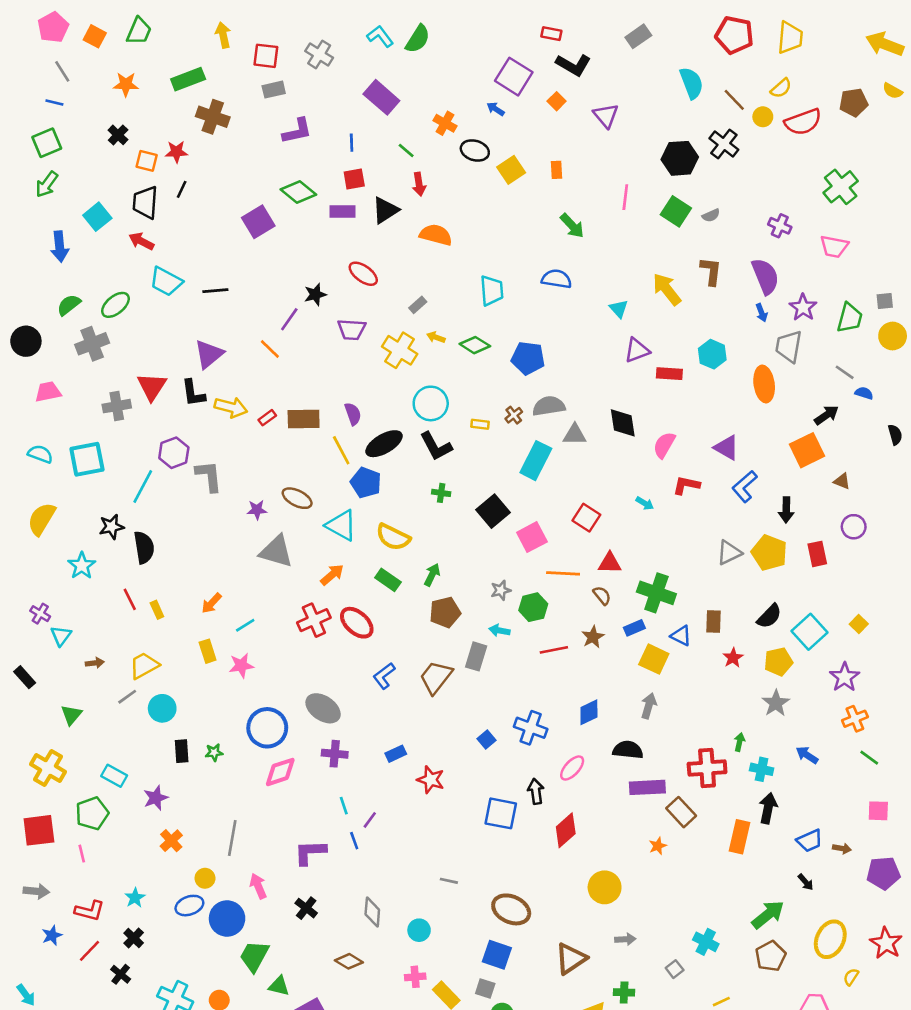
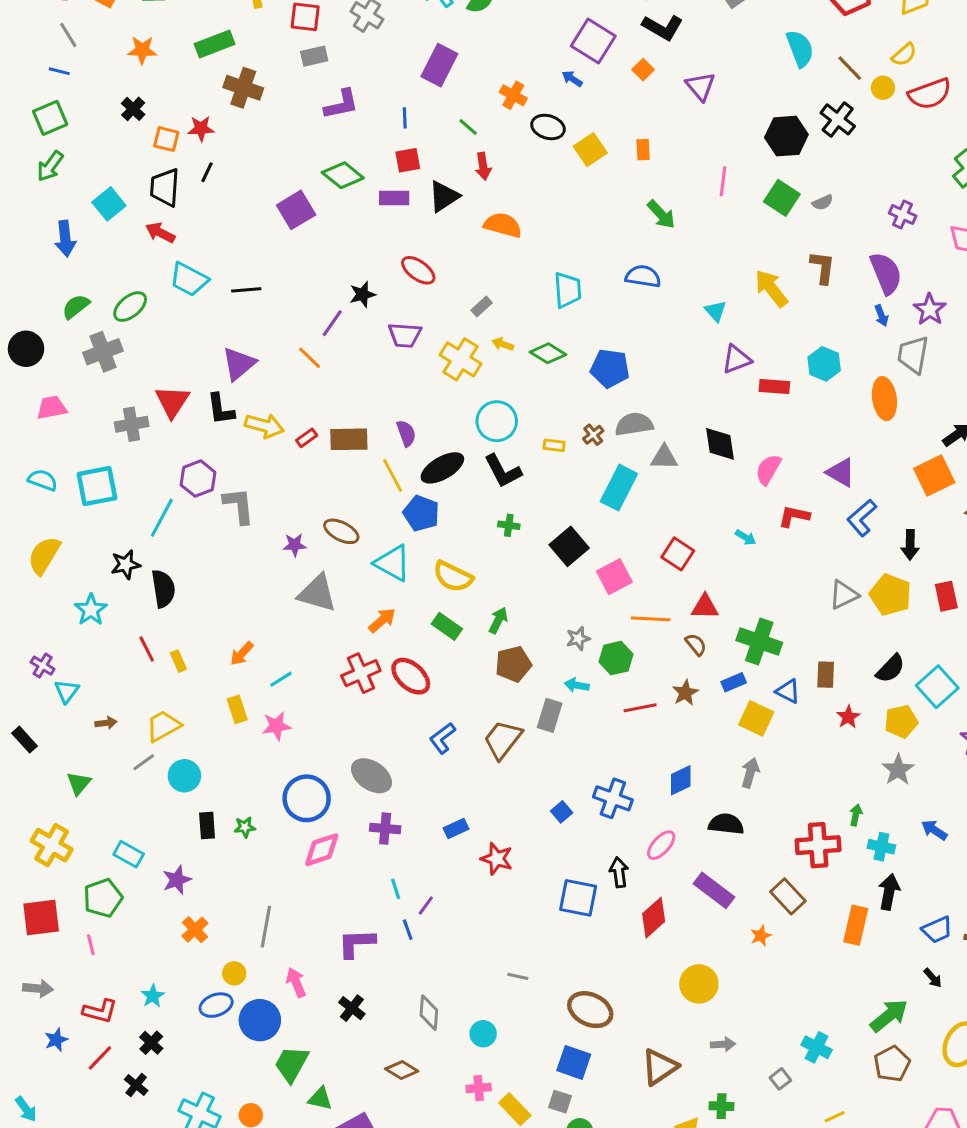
purple rectangle: (381, 97) -> (439, 65), turned 76
purple rectangle: (647, 787) -> (714, 890), moved, turned 40

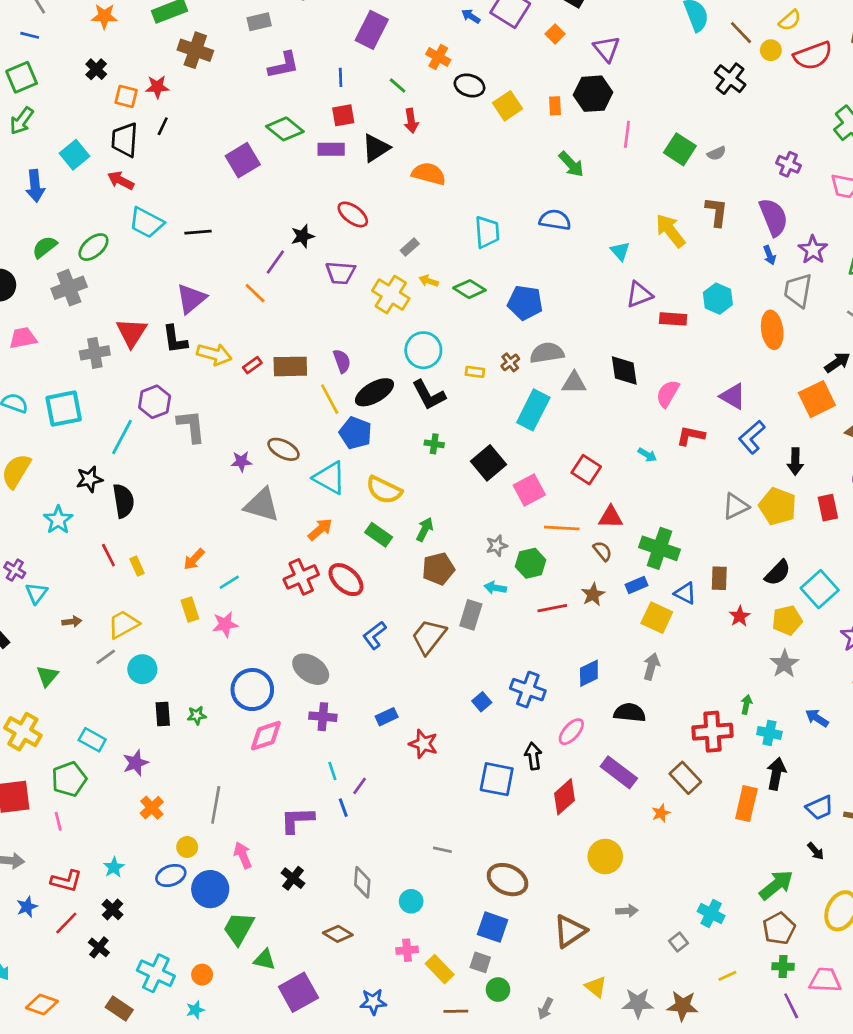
blue arrow: (572, 79) -> (471, 16), moved
black hexagon: (786, 136) -> (593, 94), moved
green cross: (722, 1106) -> (783, 966), moved

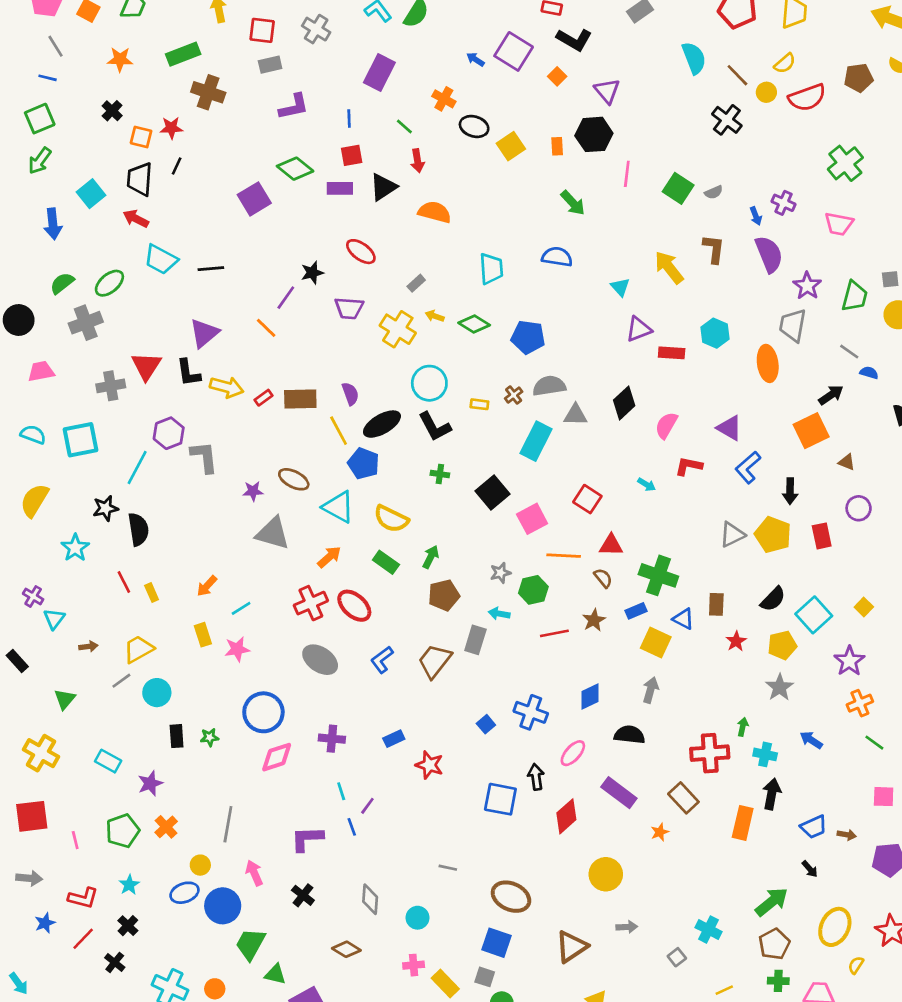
blue arrow: (769, 255) -> (756, 216), moved
black diamond: (624, 371) -> (624, 403), turned 56
gray ellipse: (311, 669) -> (320, 660), moved
green pentagon: (69, 779) -> (123, 831), moved

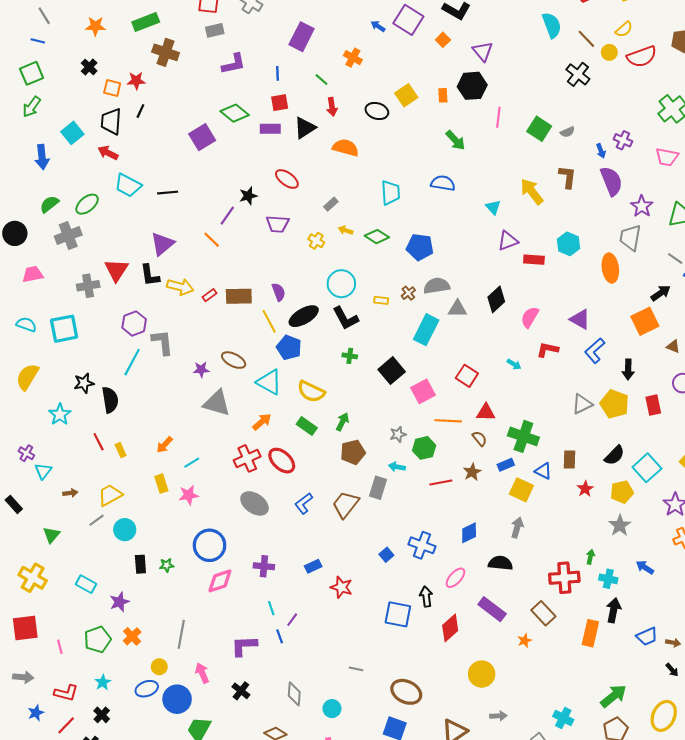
black ellipse: (474, 126) -> (377, 111), moved
yellow cross: (398, 329) -> (316, 241), size x0.6
cyan line: (137, 467) -> (132, 362), moved
black arrow: (810, 869) -> (672, 670), moved

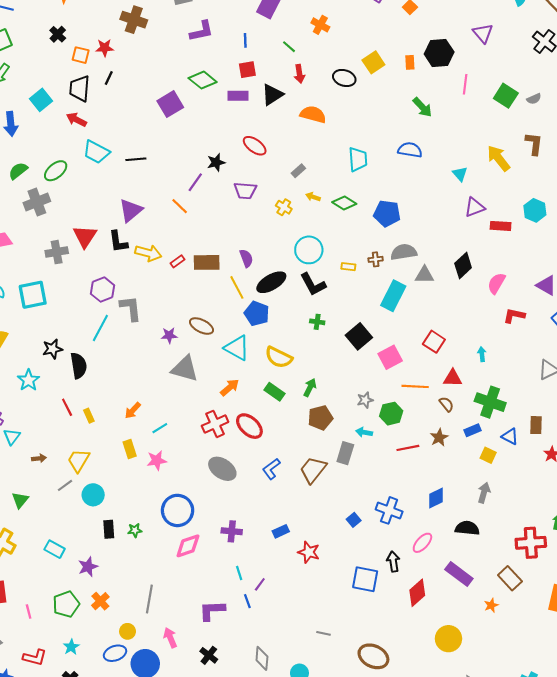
purple triangle: (483, 51) -> (483, 33), moved
brown cross: (408, 293) -> (376, 259), turned 32
cyan arrow: (514, 364) -> (482, 354), moved, turned -128
yellow square: (521, 490) -> (488, 455), size x0.7
yellow trapezoid: (110, 495) -> (79, 460), turned -30

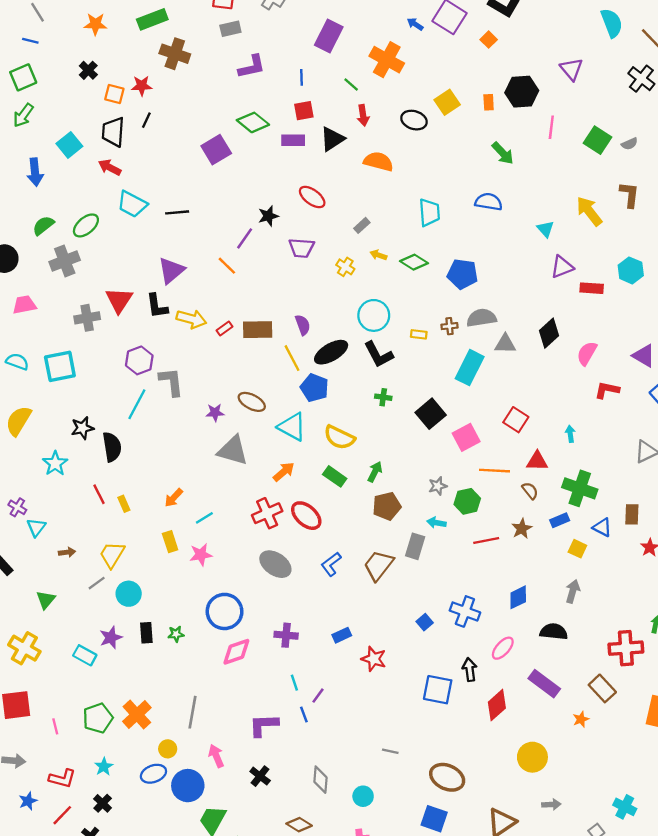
orange cross: (320, 25) -> (387, 60), size x1.6
purple star: (88, 567) -> (111, 638), moved
orange cross: (100, 601) -> (137, 715), size x1.4

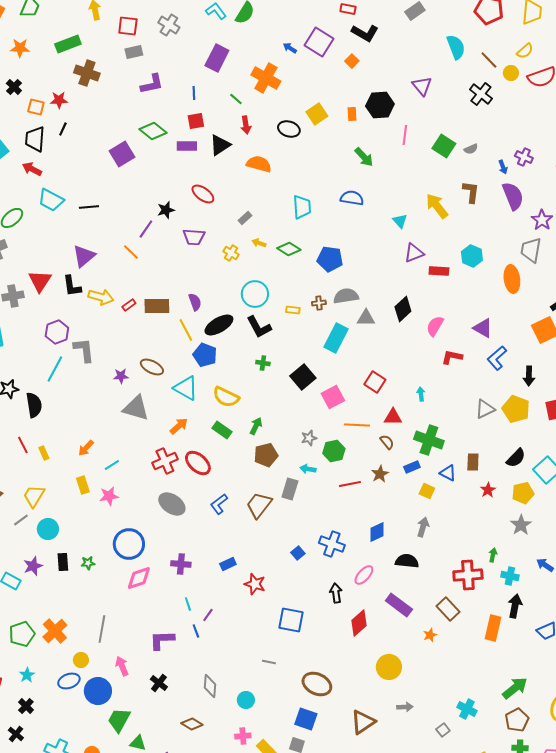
blue square: (438, 690) -> (291, 620), moved

